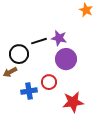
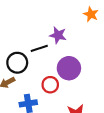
purple star: (59, 38) -> (58, 35), moved
red circle: (49, 82) -> (50, 85), moved

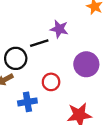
purple circle: (69, 68) -> (86, 64), moved

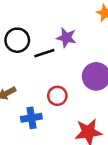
black circle: (16, 58) -> (17, 40), moved

